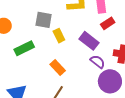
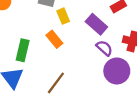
green rectangle: (24, 48) -> (23, 50), moved, turned -54
orange rectangle: (58, 68) -> (54, 39), moved

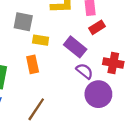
yellow rectangle: (63, 16) -> (41, 40), turned -56
orange rectangle: (54, 39) -> (33, 64), turned 30

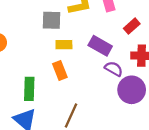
gray square: (23, 22) -> (51, 20), moved
red rectangle: (97, 27) -> (132, 26), moved

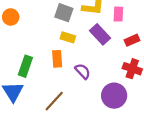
purple rectangle: (100, 46) -> (100, 34), moved
purple semicircle: (114, 69) -> (83, 71), moved

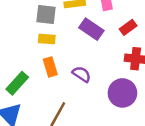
yellow rectangle: (68, 37) -> (47, 39), moved
green rectangle: (25, 66) -> (17, 83), turned 36

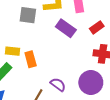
yellow rectangle: (47, 39) -> (12, 51), moved
purple semicircle: (82, 74) -> (58, 85), moved

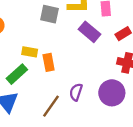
purple semicircle: (58, 85) -> (76, 92), turned -112

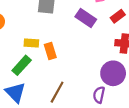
purple semicircle: (76, 92) -> (99, 95), moved

